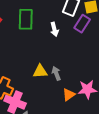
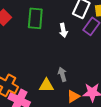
yellow triangle: (40, 71) -> (46, 85), moved

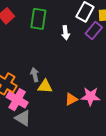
gray arrow: (62, 74) -> (35, 75), moved

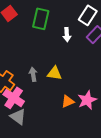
yellow triangle: (45, 86) -> (54, 73), moved
pink star: (90, 96) -> (87, 100), turned -30

